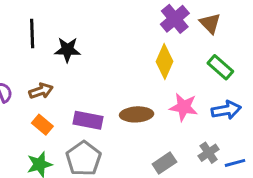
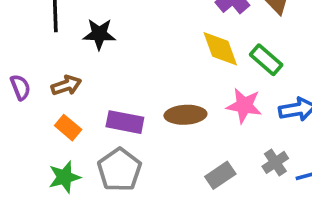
yellow diamond: (164, 61) -> (220, 49), turned -44
green rectangle: (220, 67) -> (266, 60), moved

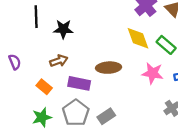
brown arrow: (66, 85) -> (59, 61), moved
brown ellipse: (185, 115) -> (109, 68), moved
gray rectangle: (220, 175) -> (106, 116), moved

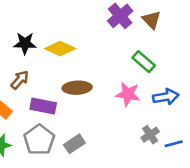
yellow diamond: (138, 38) -> (60, 49), moved, turned -45
brown arrow: (59, 61) -> (20, 80), turned -30

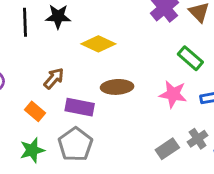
black star: (25, 43) -> (58, 16), moved
gray rectangle: (74, 144) -> (167, 149), moved

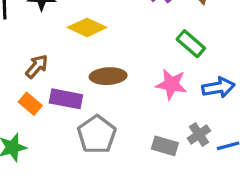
orange rectangle: (35, 111) -> (30, 104), moved
gray pentagon: (75, 144) -> (97, 134), moved
gray rectangle: (167, 149) -> (165, 146), turned 50

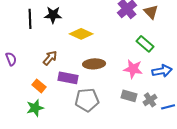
orange rectangle: (30, 104) -> (39, 86), moved
gray pentagon: (97, 134) -> (87, 100), turned 30
gray rectangle: (165, 146) -> (129, 96), moved

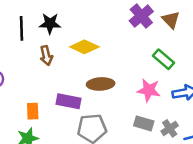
brown arrow: (50, 58) -> (46, 56), moved, turned 126
orange rectangle: (39, 86) -> (33, 111), turned 48

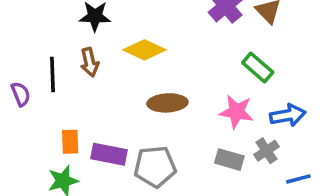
black line: (22, 28) -> (52, 75), moved
purple rectangle: (68, 101) -> (109, 154), moved
gray cross: (170, 128) -> (266, 151), moved

